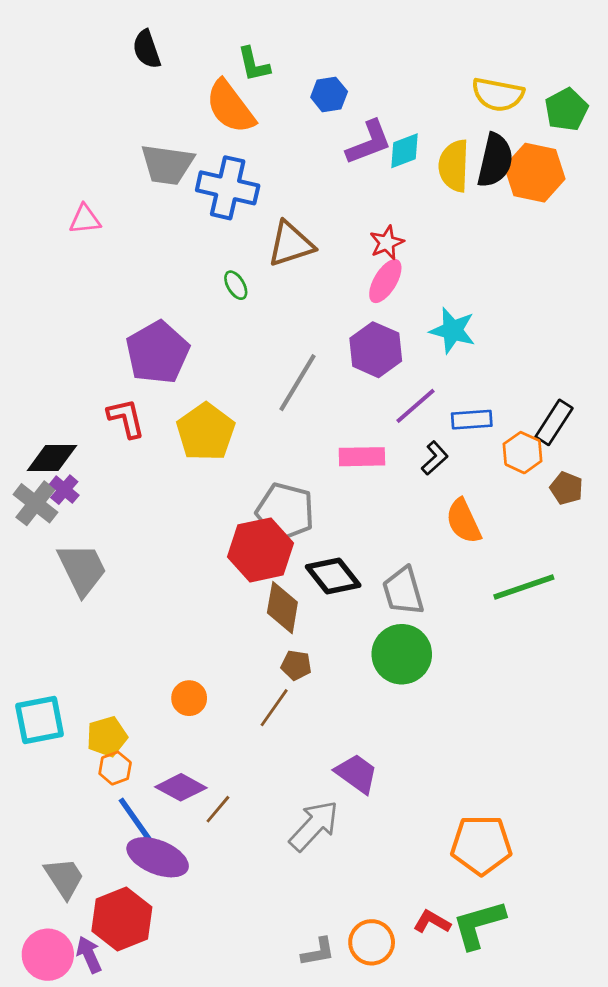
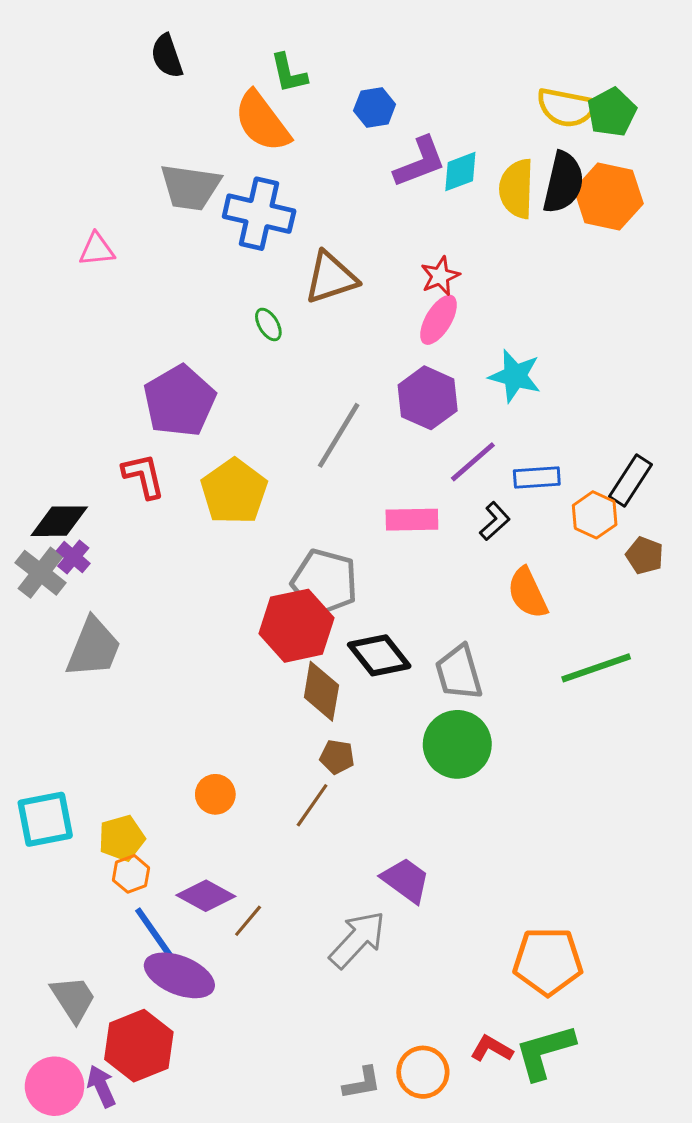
green pentagon: (566, 110) -> (612, 112), moved
gray trapezoid: (82, 569) -> (94, 648), turned 48

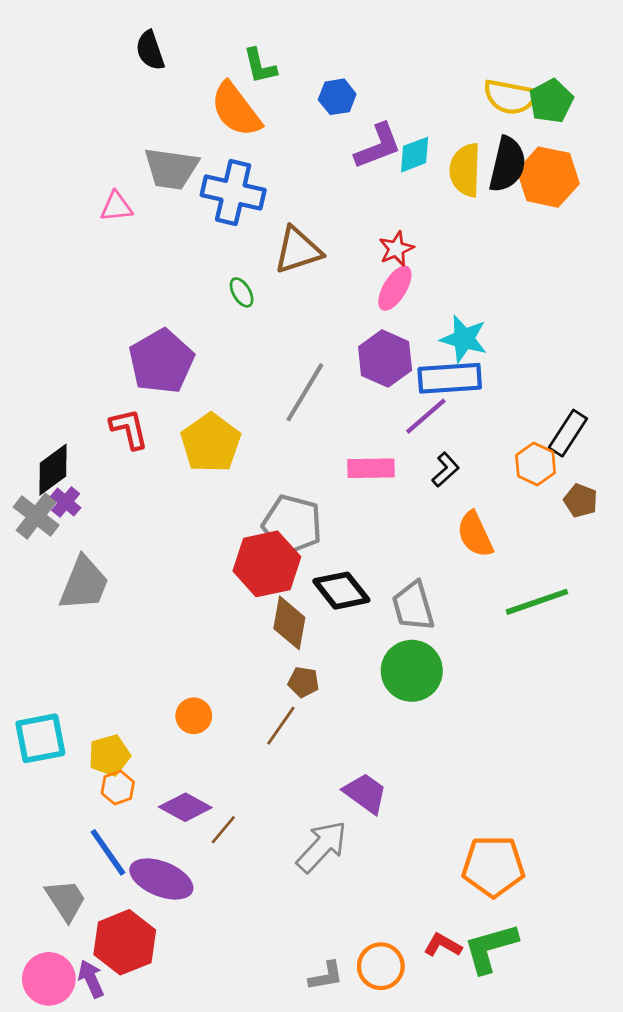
pink triangle: (97, 250) -> (116, 207), moved
blue rectangle: (537, 477) -> (450, 378), moved, size x1.5
black diamond: (59, 521) -> (53, 470), turned -36
blue line: (154, 933) -> (108, 852), moved

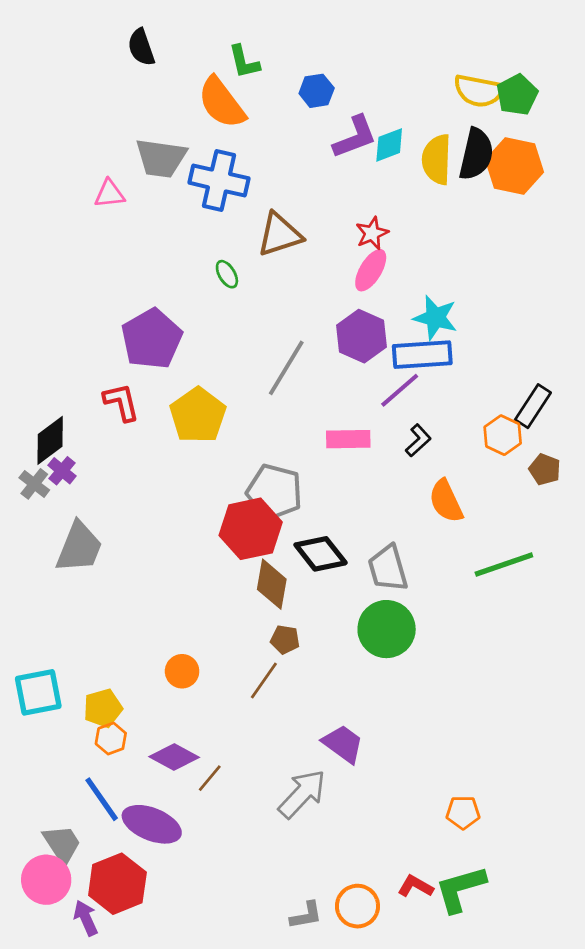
gray cross: (36, 516) -> (34, 484), size x0.7
orange pentagon: (493, 866) -> (463, 812), size x0.6
pink circle: (49, 979) -> (46, 880), moved

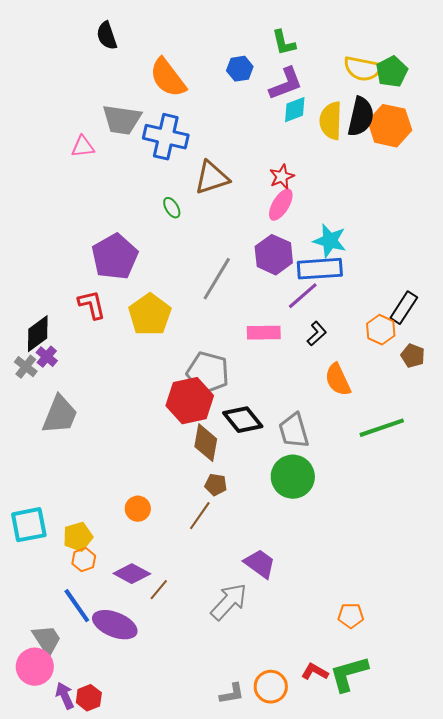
green L-shape: (244, 62) -> (284, 43), moved
purple L-shape: (355, 137) -> (286, 84), moved
red hexagon: (117, 884) -> (89, 698), moved, size x0.6

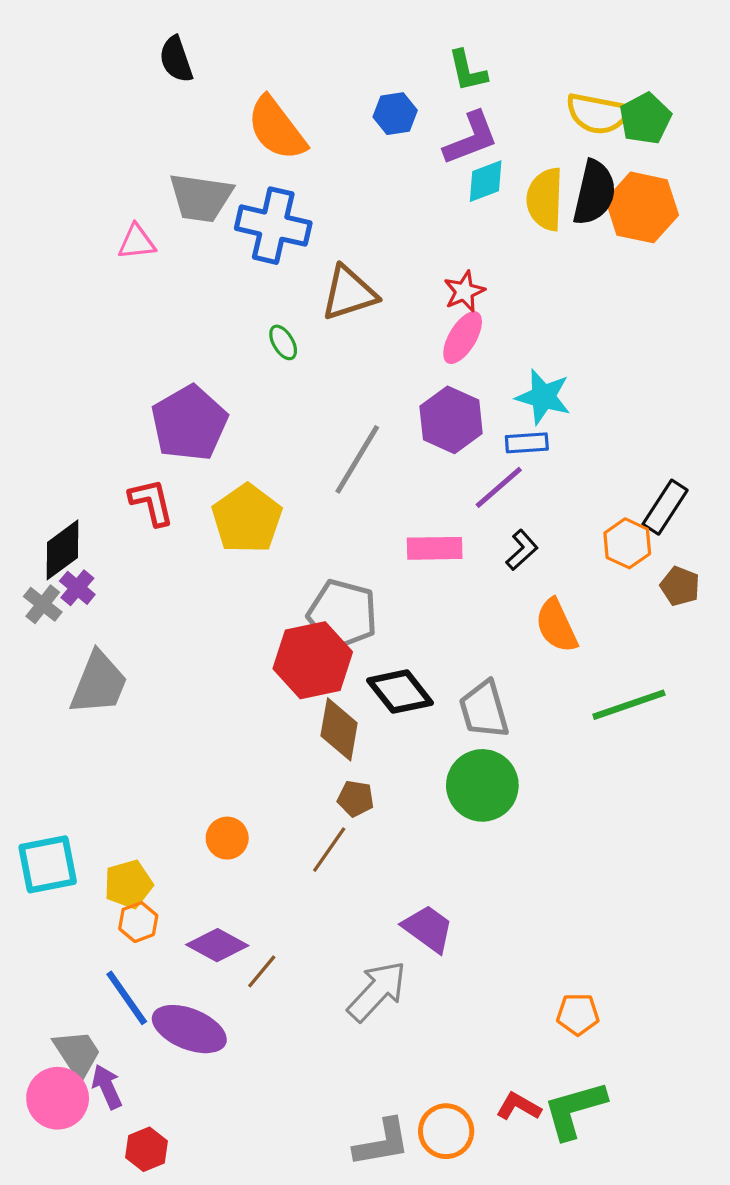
blue rectangle: (320, 269) -> (527, 443), size x0.6
gray L-shape: (232, 694) -> (382, 1143), size x1.4
purple arrow: (65, 696) -> (107, 1087), moved

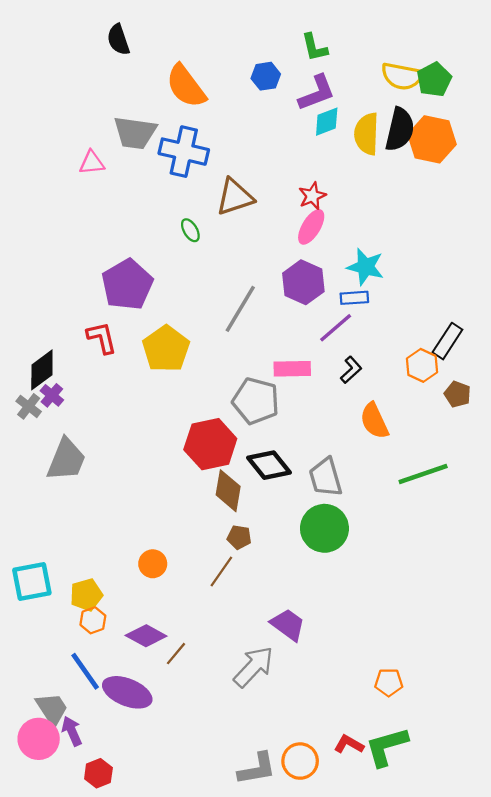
gray pentagon: (342, 614) -> (256, 401), moved

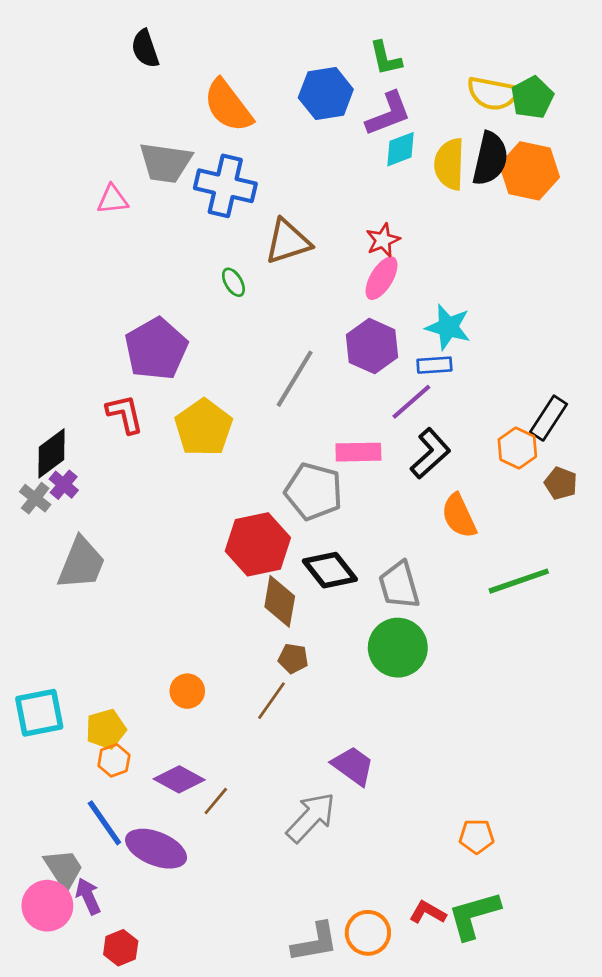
blue hexagon: (266, 76) -> (326, 93), size x1.5
black L-shape: (351, 370) -> (430, 453), size x1.5

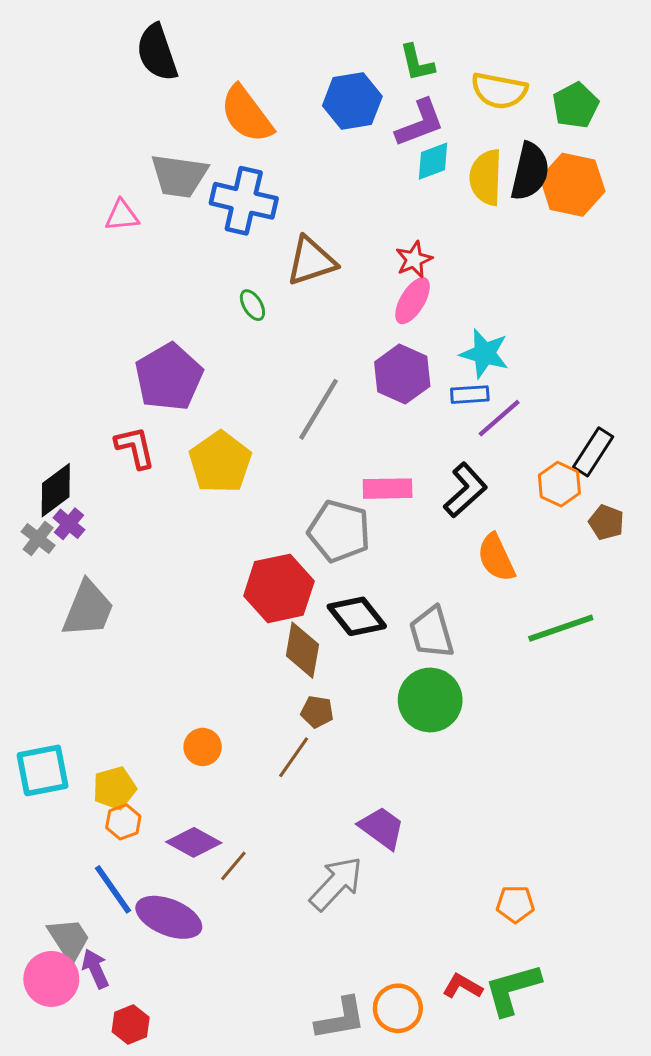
black semicircle: (145, 49) -> (157, 53), size x1.4
yellow semicircle: (493, 93) -> (499, 91), moved
purple line: (411, 402) -> (499, 418), moved

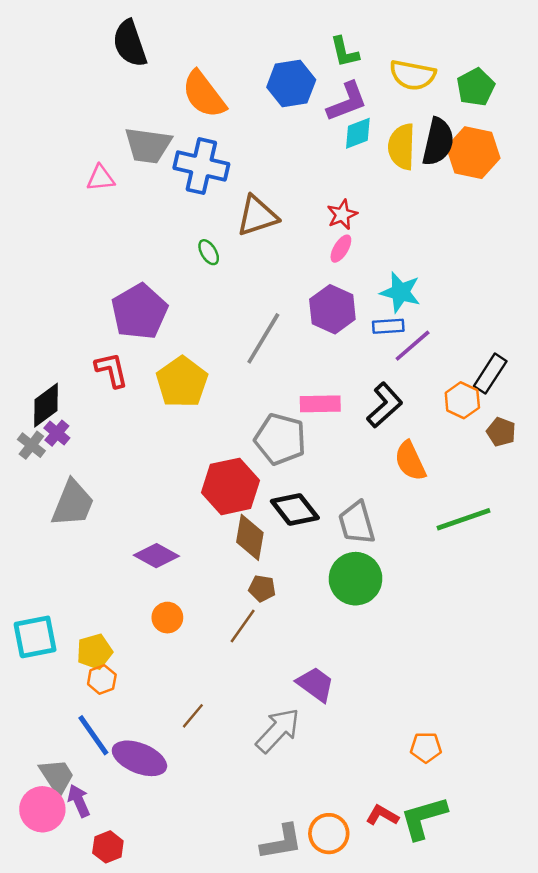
pink ellipse: (413, 301) -> (341, 249), size x0.7
purple diamond: (194, 842) -> (156, 556), moved

